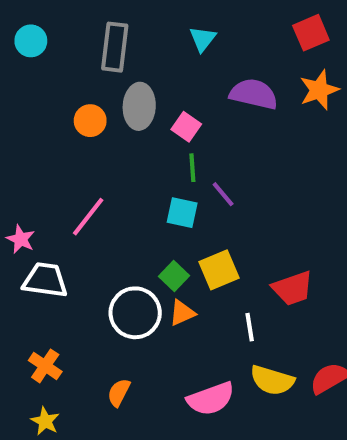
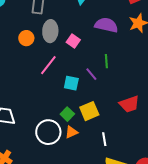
green line: (192, 168) -> (106, 61), moved
pink line: (88, 217) -> (48, 65), moved
red trapezoid: (293, 288) -> (129, 104), moved

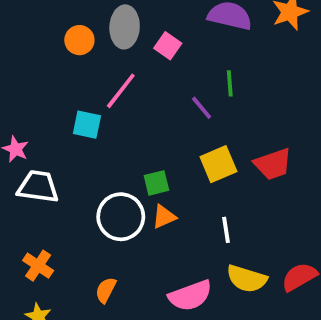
cyan square: (71, 83) -> (87, 125), moved
yellow square: (89, 111) -> (218, 164), moved
green square: (67, 114) -> (156, 183), turned 32

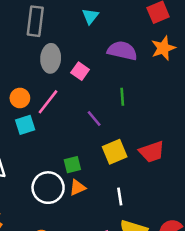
orange circle: (79, 40) -> (20, 98), moved
purple line: (202, 108) -> (94, 118), moved
cyan square: (87, 125) -> (25, 125), turned -30

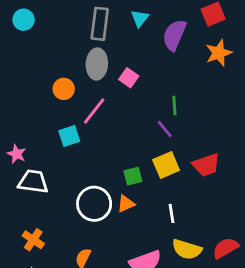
gray rectangle: (35, 21) -> (100, 24), moved
purple semicircle: (122, 51) -> (174, 35), moved, turned -80
orange circle: (20, 98) -> (64, 89), moved
purple line: (94, 118) -> (165, 129), moved
green square: (72, 165) -> (133, 176), moved

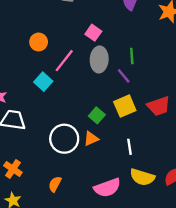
gray ellipse: (97, 64) -> (99, 59), moved
cyan square: (69, 136) -> (43, 82), turned -30
green square: (133, 176) -> (97, 115), turned -35

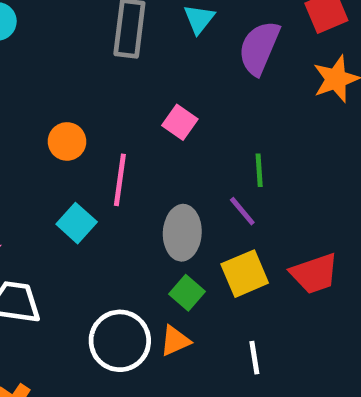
gray ellipse: (99, 59) -> (182, 233), moved
pink line: (64, 61) -> (120, 180), turned -30

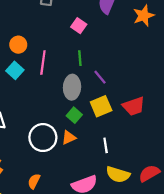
pink square: (180, 122) -> (79, 26), moved
green line: (259, 170) -> (80, 58), moved
cyan square: (77, 223) -> (15, 70), moved

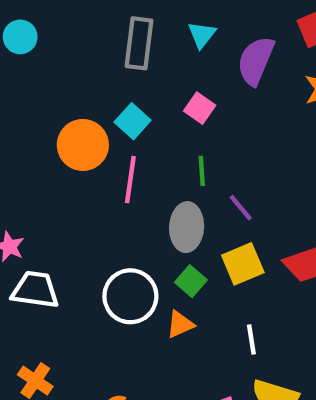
orange circle: (18, 45) -> (83, 145), size x1.5
cyan square: (15, 70) -> (133, 121), moved
white circle: (43, 138) -> (130, 296), moved

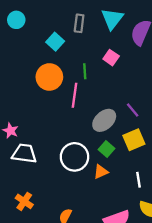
cyan triangle: (202, 35) -> (112, 19), size x1.5
gray rectangle: (139, 43) -> (79, 23), size x0.7
cyan square: (133, 121) -> (55, 42), moved
green line: (202, 171) -> (85, 71), moved
gray ellipse: (187, 227) -> (104, 120), turned 45

